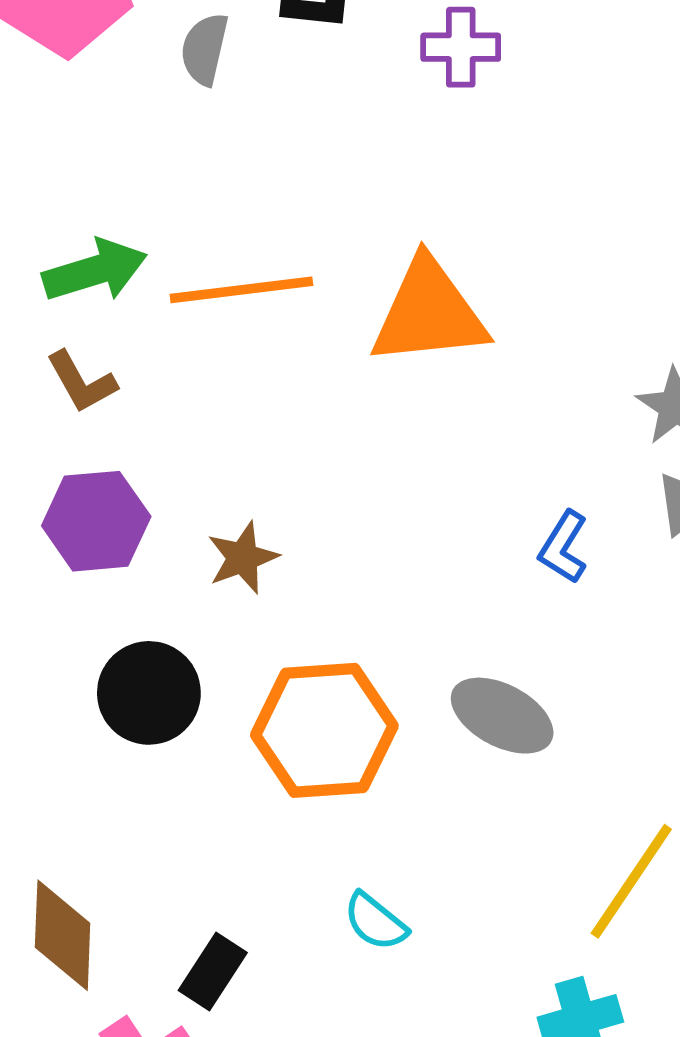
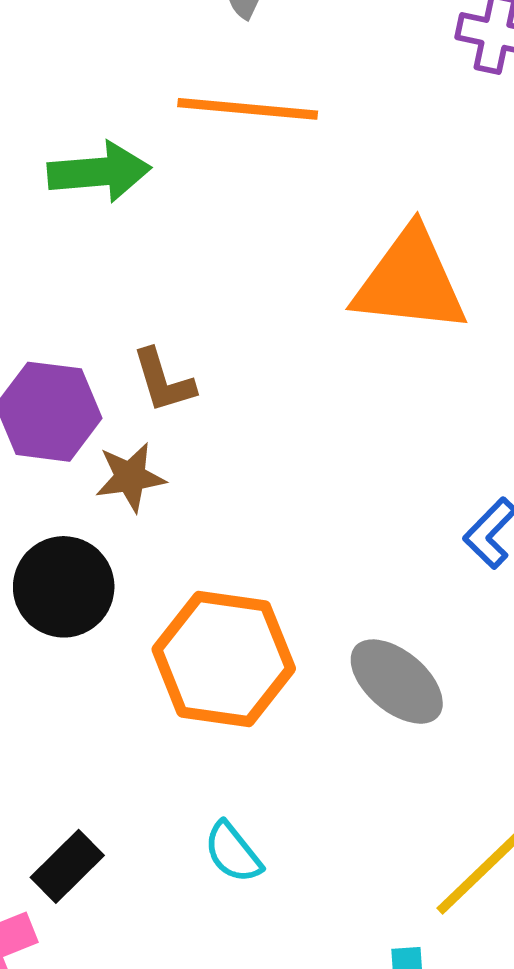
orange line: (241, 290) -> (248, 109), moved
brown L-shape: (82, 382) -> (163, 381), moved
brown star: (243, 558) -> (130, 477), moved

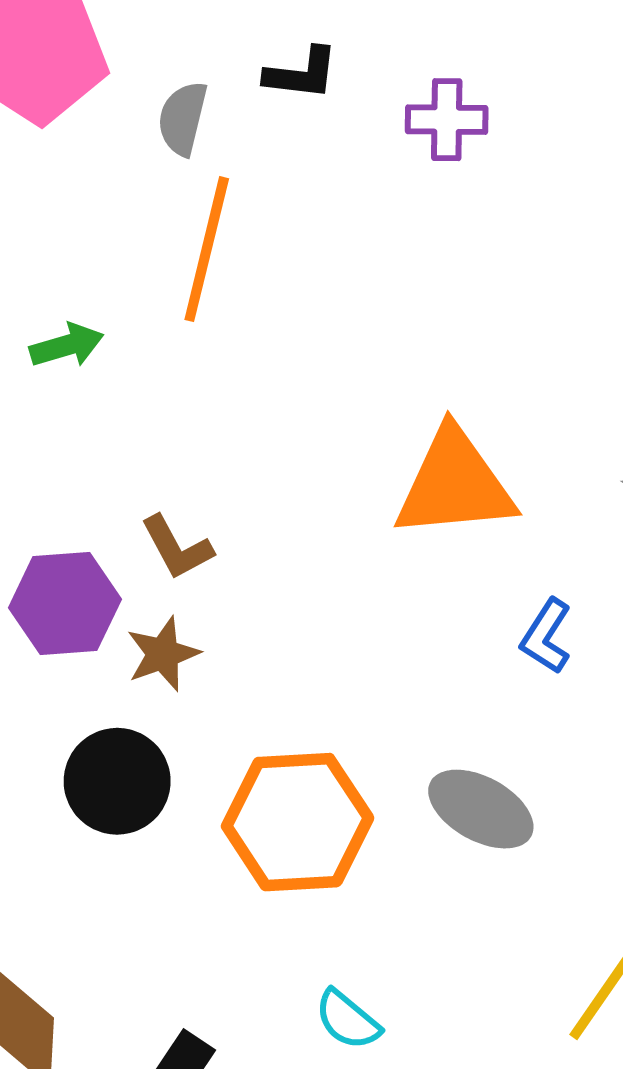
orange line: (248, 109) -> (207, 249), turned -70
green arrow: (99, 172) -> (67, 345), size x0.7
orange triangle: (410, 281) -> (455, 484), moved

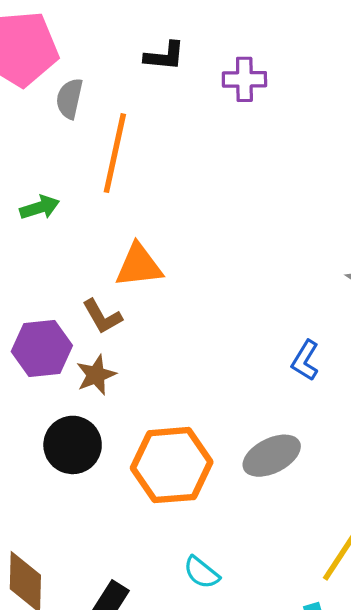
gray semicircle: (183, 118) -> (69, 99), moved
orange triangle: (455, 484) -> (139, 266), moved, size x0.7
gray ellipse: (481, 809) -> (272, 456), turned -54

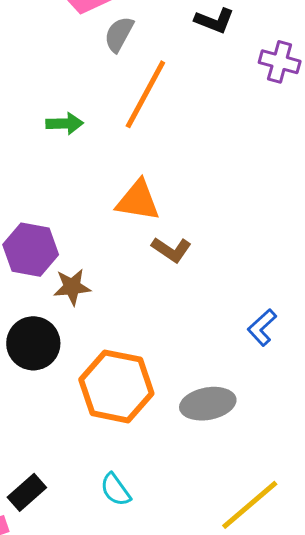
brown L-shape: (102, 317) -> (171, 250), moved, turned -42

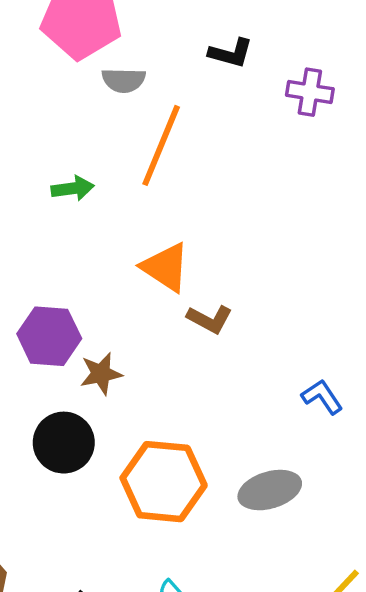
gray semicircle: (119, 34) -> (124, 80), turned -111
orange triangle: (138, 201) -> (166, 267), turned 30
blue L-shape: (262, 327) -> (322, 397), turned 105

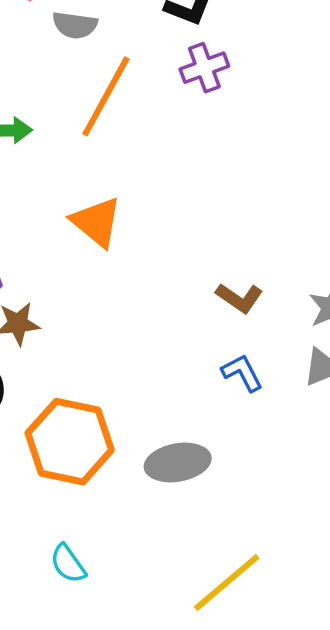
purple cross: (310, 92) -> (204, 68), moved, turned -36
brown L-shape: (210, 319) -> (239, 298), moved

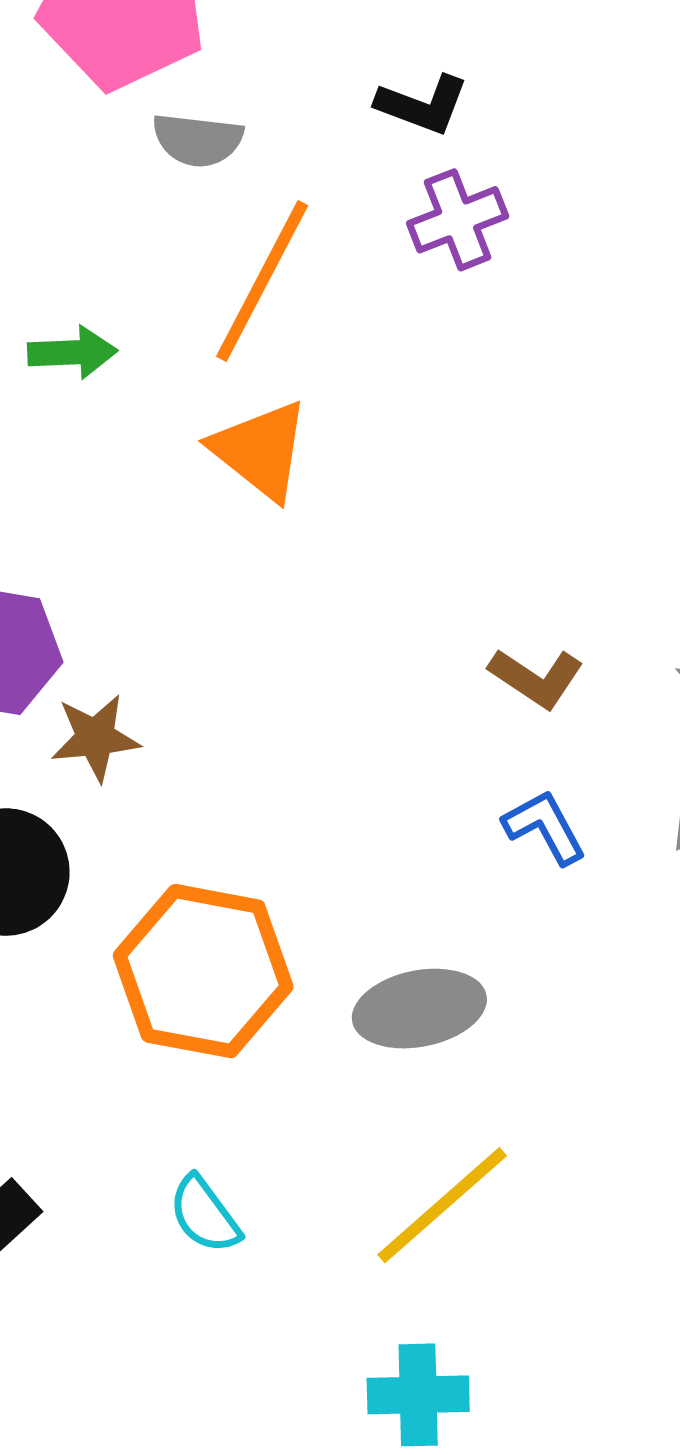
orange triangle: (96, 222) -> (260, 450), moved
yellow line: (227, 582) -> (442, 1205), moved

